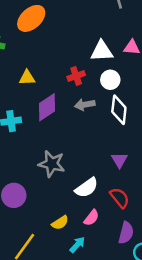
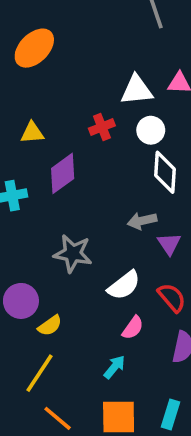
gray arrow: (85, 105) -> (142, 221), moved
yellow semicircle: (60, 223) -> (50, 326), moved

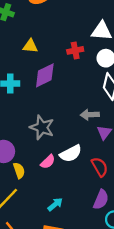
yellow semicircle: (50, 326) -> (19, 170), turned -84
pink semicircle: (133, 328) -> (48, 162), moved

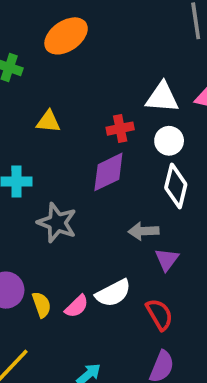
purple diamond: (45, 75) -> (108, 172), moved
gray star: (42, 127) -> (57, 223), moved
yellow semicircle: (19, 170) -> (42, 305), moved

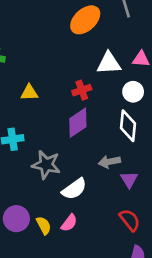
orange ellipse: (66, 36) -> (85, 20), moved
white circle: (169, 141) -> (133, 92), moved
white semicircle: (113, 293) -> (74, 189), moved

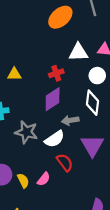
gray arrow: (109, 162) -> (70, 120), moved
purple triangle: (129, 180) -> (92, 146), size x1.6
white semicircle: (74, 189) -> (55, 139), moved
red semicircle: (130, 220) -> (65, 162), moved

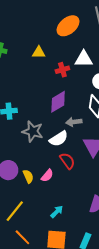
red cross: (56, 73) -> (62, 70), moved
yellow triangle: (14, 74) -> (39, 52), moved

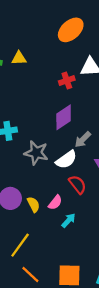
yellow triangle: (39, 52) -> (19, 58), moved
gray arrow: (74, 122) -> (83, 140), turned -35
cyan arrow: (57, 212) -> (68, 220), moved

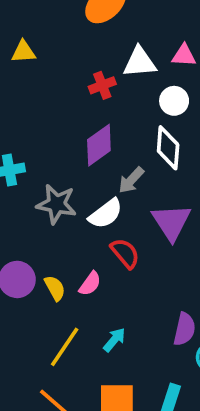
cyan arrow: (68, 220) -> (114, 340), moved
yellow line: (20, 245) -> (65, 347), moved

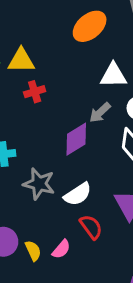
yellow triangle: (23, 52) -> (21, 60), size x1.4
red cross: (102, 85) -> (35, 92), moved
gray arrow: (131, 180) -> (100, 112), moved

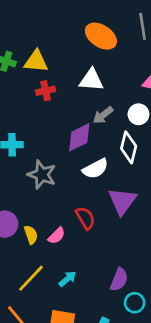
orange ellipse: (90, 26) -> (101, 36), turned 68
white triangle: (113, 75) -> (91, 80), moved
white semicircle: (78, 194) -> (95, 169), moved

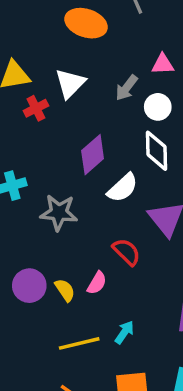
white triangle: (91, 80) -> (70, 83), moved, turned -35
gray arrow: (103, 115) -> (127, 88), moved
yellow line: (31, 278) -> (79, 343), turned 48

